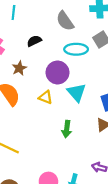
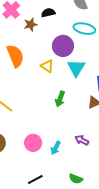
brown star: (19, 68) -> (31, 25), moved

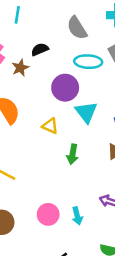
yellow triangle: (47, 66) -> (50, 126), moved
cyan arrow: (56, 148) -> (77, 216), turned -32

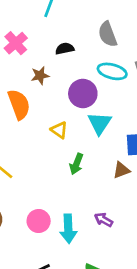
brown star: (20, 68) -> (40, 76), moved
cyan arrow: (77, 216) -> (68, 229), size x1.5

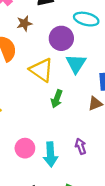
yellow triangle: (59, 130) -> (42, 70), size x1.6
purple arrow: (104, 220) -> (81, 146), turned 42

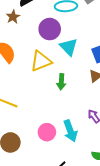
brown star: (24, 23) -> (13, 17), moved
yellow triangle: (42, 70) -> (41, 61), turned -40

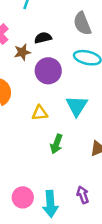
purple circle: (50, 29) -> (48, 71), moved
yellow triangle: (41, 61) -> (40, 113), size x0.6

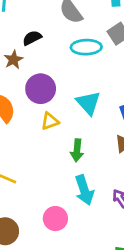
purple circle: (48, 71) -> (41, 89), moved
cyan arrow: (50, 204) -> (84, 190), moved

